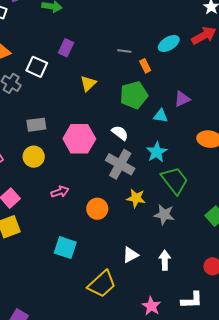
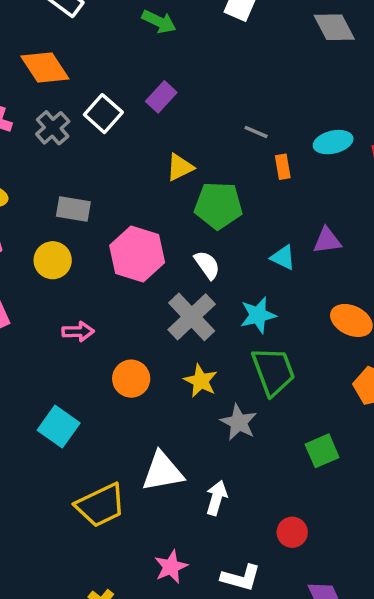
green pentagon: (134, 95) -> (218, 205), moved
white triangle: (130, 255) -> (162, 472), size x1.5

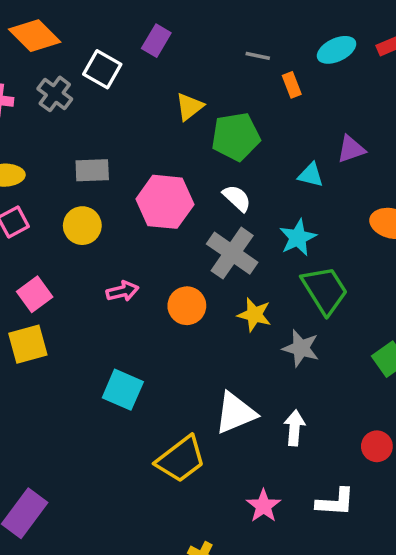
orange circle: (131, 379) -> (187, 306), moved

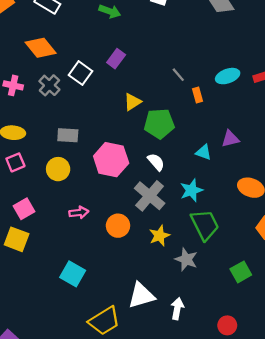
gray line: (258, 56) -> (178, 75), turned 32
yellow star: (254, 315) -> (159, 236), turned 30
yellow square: (28, 344) -> (17, 239), turned 30

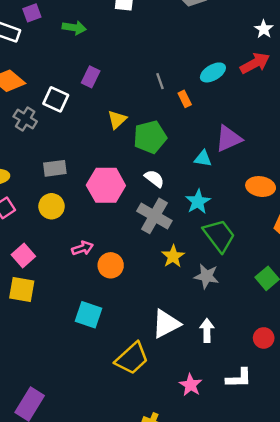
gray line: (178, 75) -> (160, 81), turned 32
purple triangle: (230, 139) -> (229, 139), size x1.4
orange circle: (118, 226) -> (111, 265), moved

